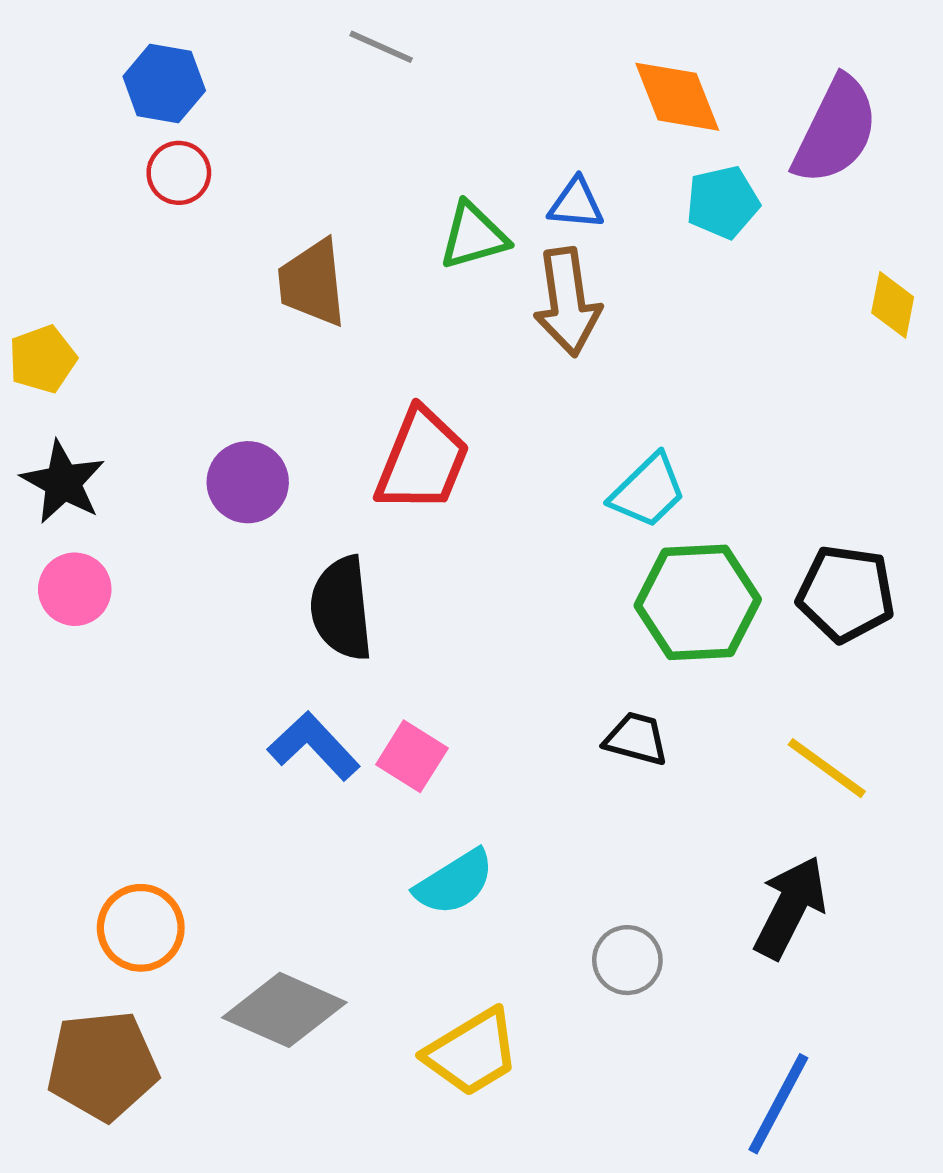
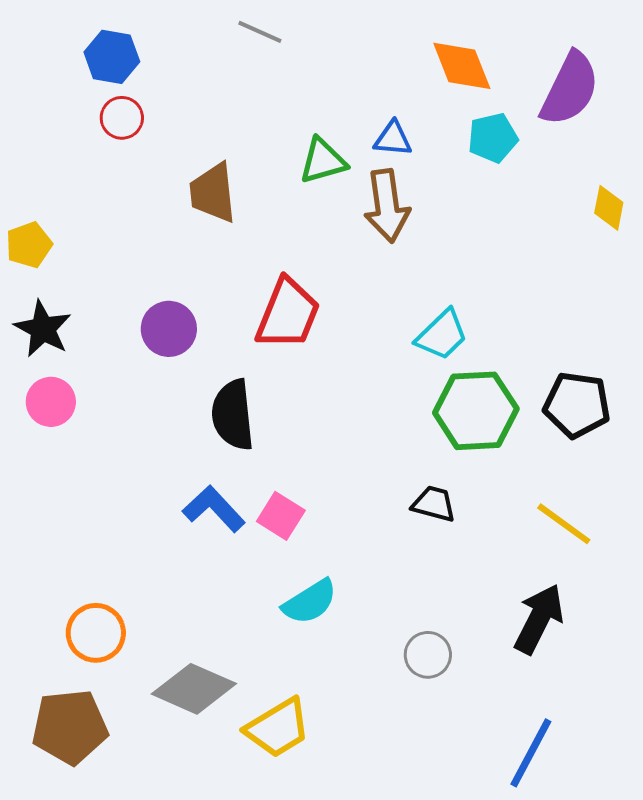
yellow trapezoid: (472, 1052) -> (278, 728), moved

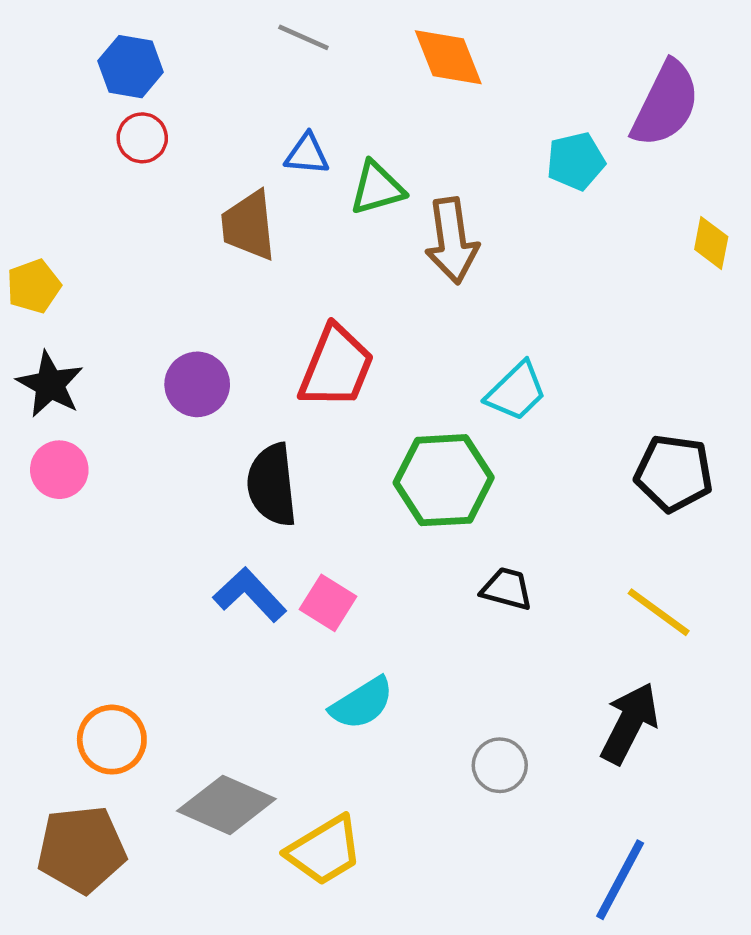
orange diamond: (462, 66) -> (448, 57), moved
blue triangle: (393, 139) -> (307, 154), moved
green hexagon: (476, 411) -> (444, 480), moved

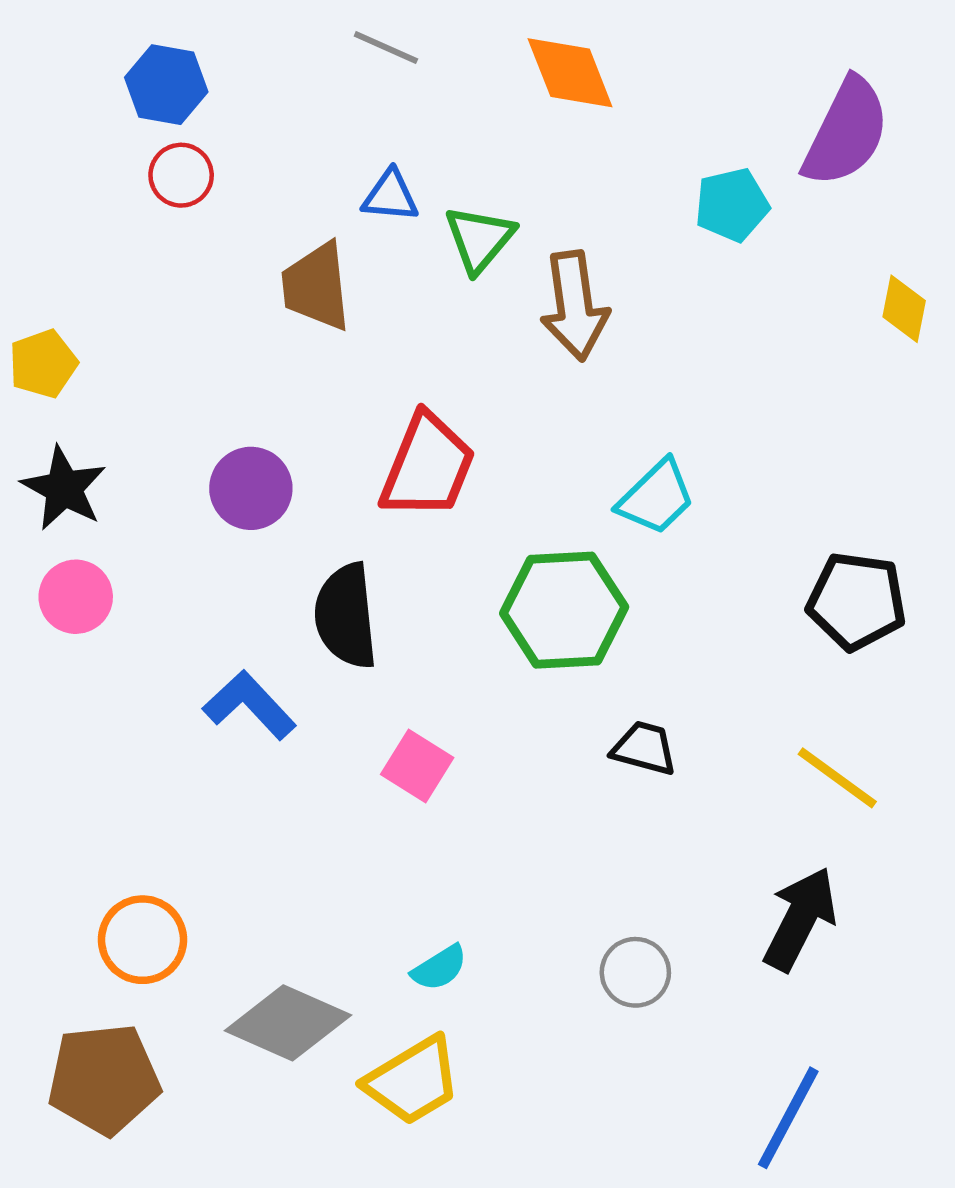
green triangle: (377, 188) -> (479, 239), turned -34
blue L-shape: (250, 595) -> (249, 705), moved
cyan semicircle: (362, 703) -> (439, 968), moved, size x0.7

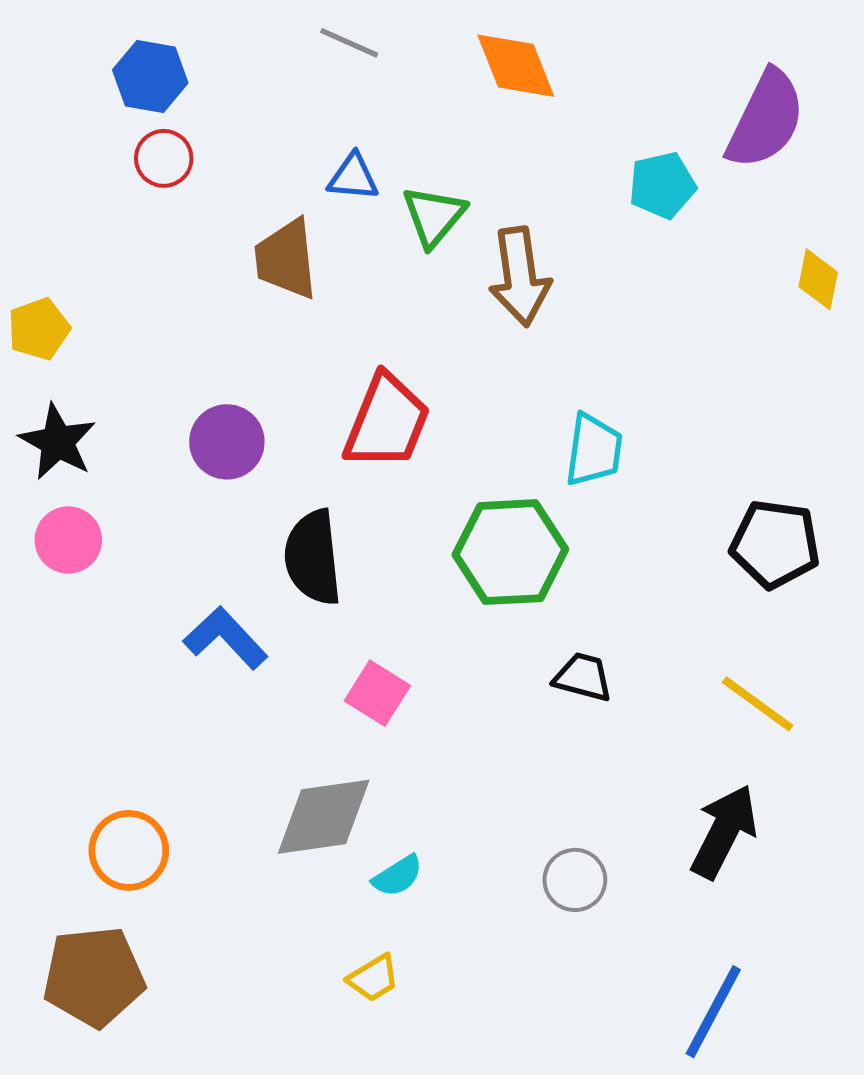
cyan trapezoid: (656, 497) -> (594, 450), turned -38
gray diamond: (288, 1023) -> (324, 817), moved, turned -32
yellow trapezoid: (413, 1081) -> (373, 978), size x0.6

